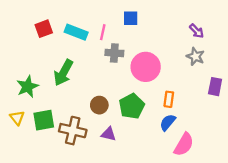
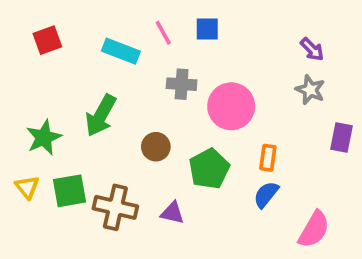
red square: (44, 29) -> (47, 40), moved
pink line: (103, 32) -> (163, 33), moved, turned -42
brown circle: (99, 105) -> (156, 147), moved
pink semicircle: (184, 144) -> (314, 229), moved

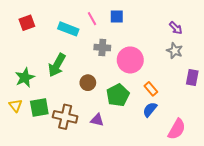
orange rectangle: (268, 158) -> (151, 89), turned -48

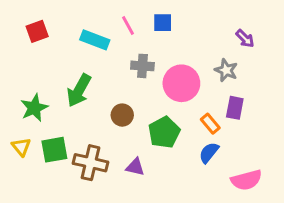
gray star: (175, 51) -> (226, 70), moved
purple rectangle: (192, 78) -> (235, 108), moved
pink semicircle: (177, 129) -> (246, 180), turned 45

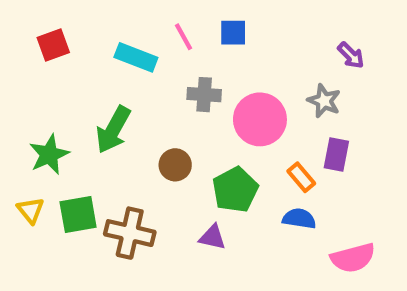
blue semicircle: (209, 153) -> (299, 219), turned 60
purple triangle: (135, 167) -> (212, 237), moved

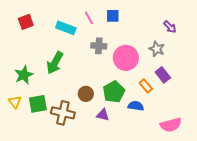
purple rectangle: (336, 155) -> (163, 75), turned -49
brown circle: (175, 165) -> (86, 94), moved
blue semicircle: (299, 219) -> (136, 106), moved

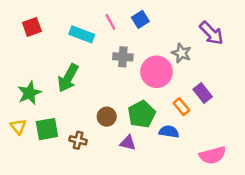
blue square: (113, 16) -> (140, 19), turned -32
purple arrow: (170, 27) -> (211, 33), size x1.5
gray star: (157, 49) -> (181, 53), moved
brown cross: (63, 113) -> (78, 140), size x0.6

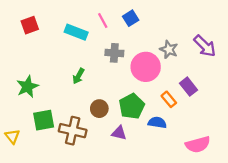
purple arrow: (211, 33) -> (205, 46), moved
green arrow: (68, 78) -> (78, 76), moved, size x0.6
yellow triangle: (18, 127) -> (12, 136), moved
brown cross: (78, 140) -> (73, 131), size x1.6

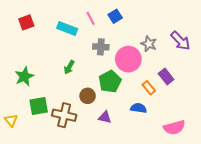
green pentagon: (132, 106) -> (110, 82), moved

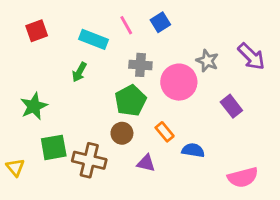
green arrow: (69, 67) -> (79, 72), moved
green pentagon: (110, 82) -> (130, 101), moved
orange rectangle: (149, 88) -> (165, 132), moved

